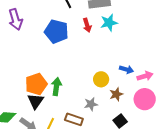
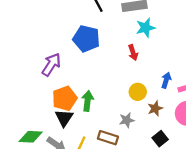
purple arrow: (15, 19) -> (51, 65), moved, turned -130
red arrow: (87, 25) -> (133, 53), moved
blue arrow: (126, 69) -> (166, 80), turned -88

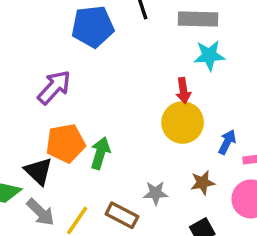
blue pentagon: (86, 39) -> (93, 27), moved, turned -30
yellow circle: (138, 92) -> (183, 122), moved, size x1.5
black triangle: (64, 118) -> (38, 171), moved, turned -30

